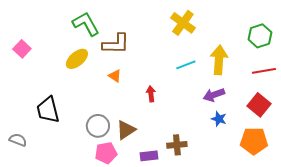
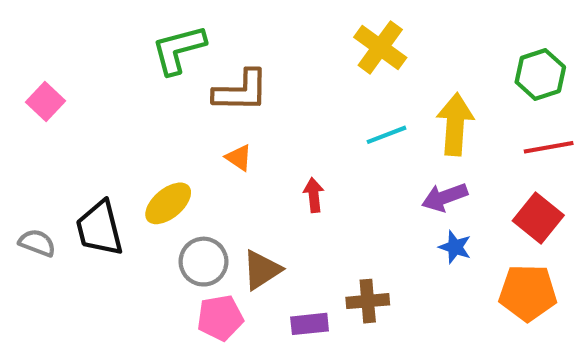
green L-shape: (86, 24) -> (179, 50), turned -76
yellow ellipse: (77, 59) -> (168, 203), moved
gray semicircle: (18, 140) -> (37, 243), moved

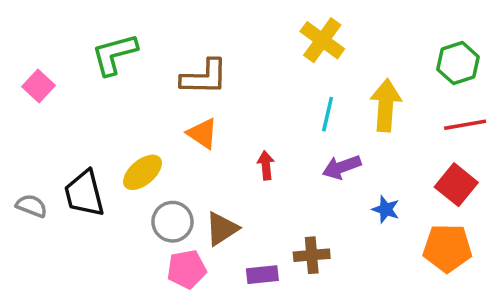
green L-shape: (179, 50) -> (114, 54), moved
cyan line: (386, 135) -> (328, 114), turned -56
orange triangle: (239, 158) -> (202, 134), size x1.4
purple arrow: (445, 197) -> (342, 167), moved

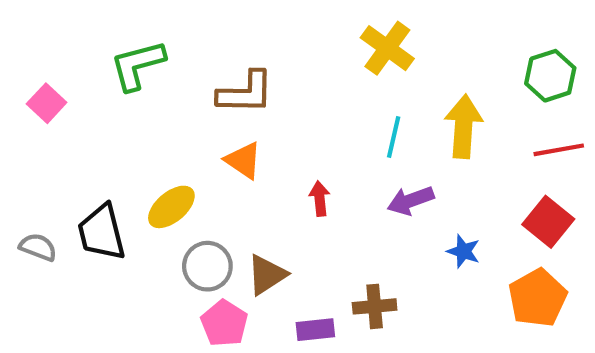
orange pentagon: (447, 248) -> (538, 298), turned -30
pink pentagon: (187, 269) -> (224, 323), turned -30

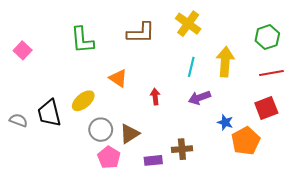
green L-shape: (138, 65) -> (82, 40), moved, turned -80
brown L-shape: (246, 93) -> (141, 33), moved
red square: (548, 222) -> (266, 108), turned 30
orange pentagon: (538, 298) -> (246, 141), moved

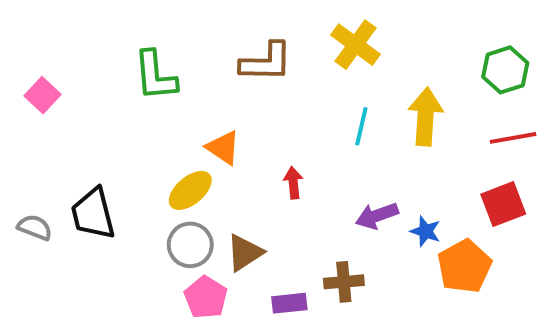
purple arrow: (199, 98) -> (377, 216), moved
yellow ellipse: (83, 101) -> (190, 190), moved

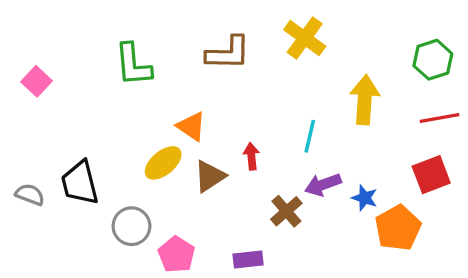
cyan line: (361, 126) -> (310, 136), moved
gray circle: (190, 245) -> (131, 226), moved
brown triangle: (245, 253) -> (210, 176), moved
brown cross: (344, 282) -> (286, 211), moved, turned -36

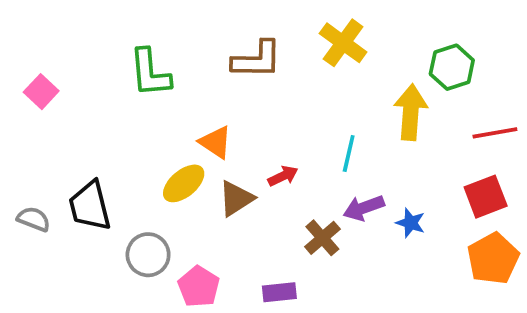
green hexagon: (433, 60) -> (452, 67), moved
red arrow: (251, 156) -> (283, 176), turned 70
orange pentagon: (398, 228) -> (493, 258), moved

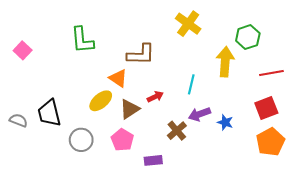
brown L-shape: (257, 60) -> (141, 54), moved
pink pentagon: (199, 287) -> (122, 140), moved

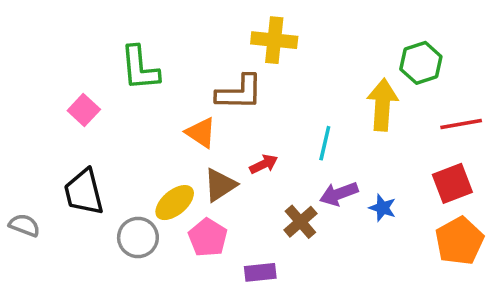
yellow cross: (188, 24) -> (274, 40), moved, turned -30
pink square: (23, 50) -> (84, 110), moved
yellow ellipse: (101, 101) -> (175, 203), moved
gray semicircle: (18, 120) -> (24, 225), moved

